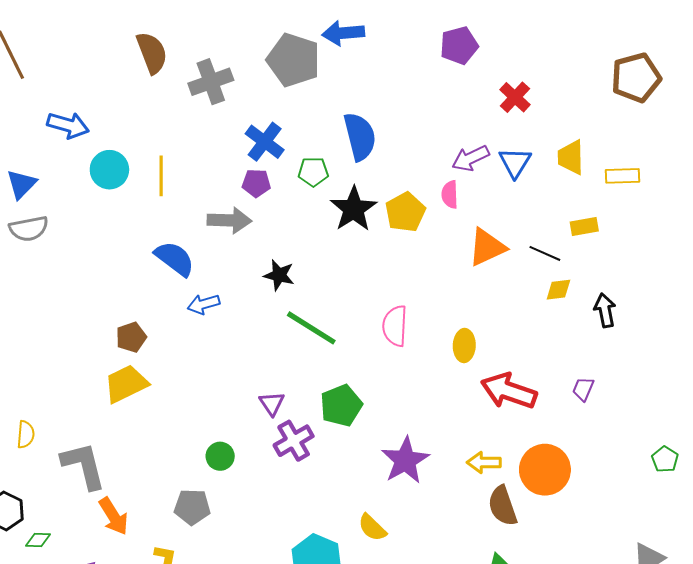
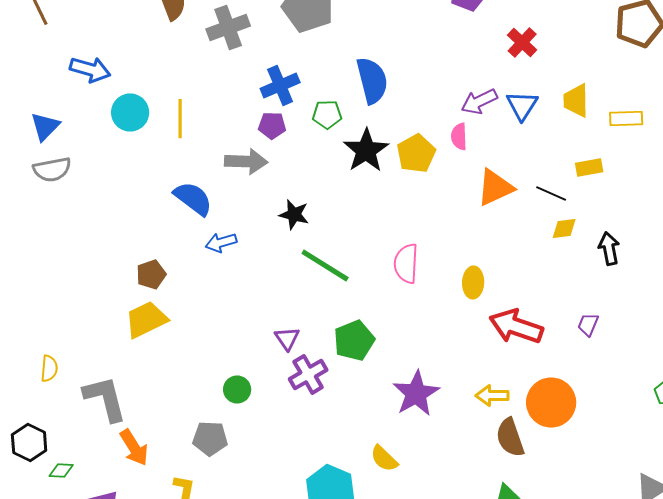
blue cross: (265, 142) -> (280, 86), turned 30

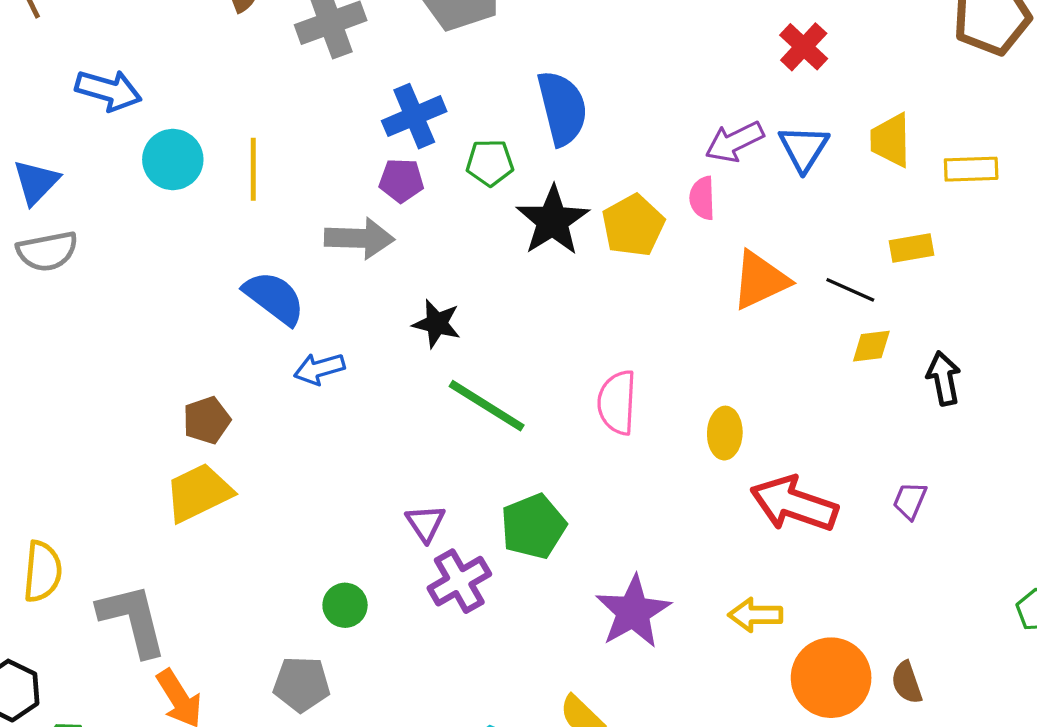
yellow semicircle: (49, 368) -> (42, 571), size x1.4
orange circle: (551, 402) -> (831, 678), moved
brown semicircle: (510, 438) -> (907, 683), moved, size x0.7

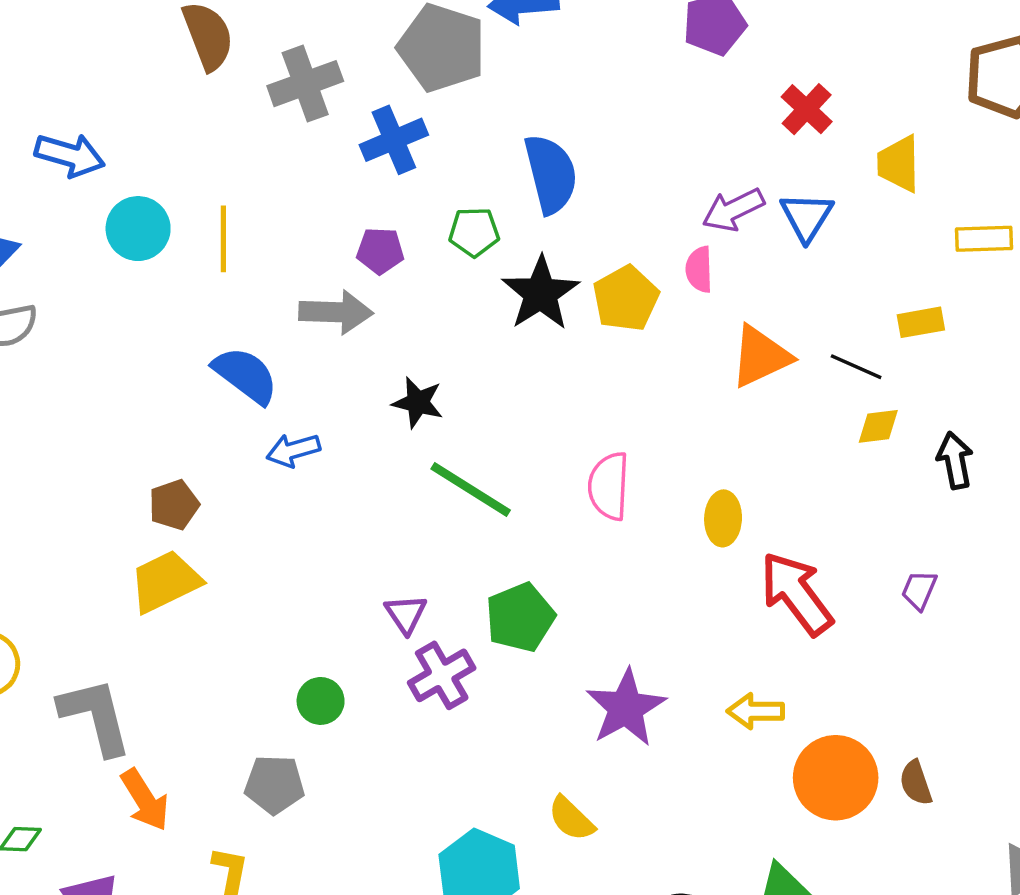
blue cross: (414, 116) -> (394, 140), moved
yellow trapezoid: (891, 140) -> (899, 164), moved
red arrow: (794, 504) -> (796, 594), turned 34

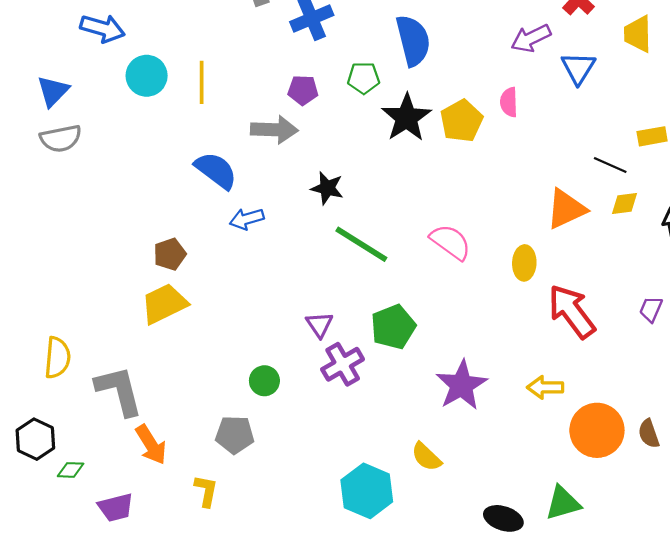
purple arrow: (733, 210) -> (531, 38), moved
orange triangle: (761, 356) -> (566, 209), moved
pink semicircle: (609, 486) -> (451, 242), turned 123

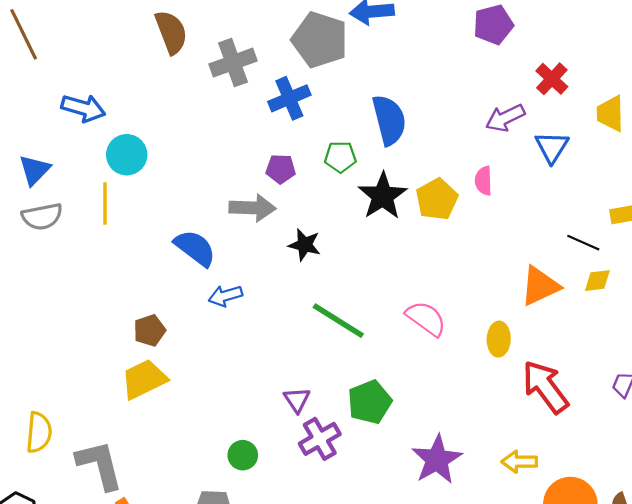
yellow line: (202, 82) -> (105, 204), moved
black star: (327, 188) -> (305, 245), moved

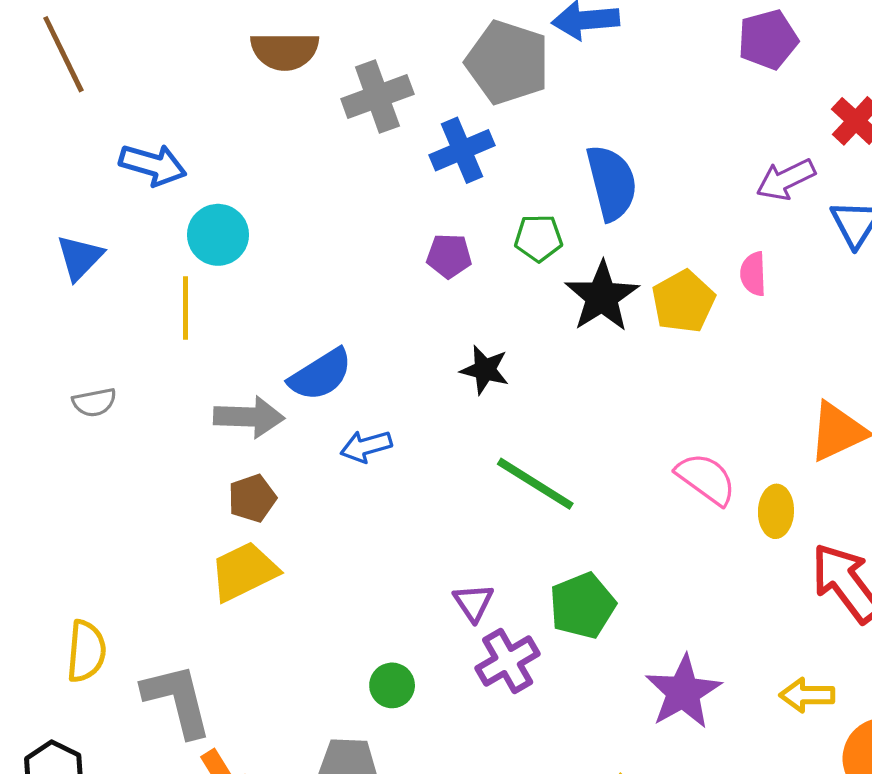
brown semicircle: (171, 32) -> (285, 51), turned 111
gray arrow: (253, 208) -> (249, 417), moved
gray semicircle: (42, 217) -> (94, 402), moved, size x0.7
blue semicircle: (195, 248) -> (320, 375), turned 111
pink semicircle: (426, 319) -> (706, 479), moved

